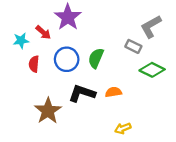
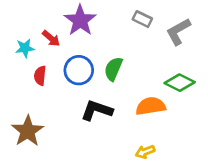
gray rectangle: (133, 46) -> (142, 19), moved
orange semicircle: (113, 92) -> (151, 106), moved, size x1.5
brown star: (48, 111) -> (28, 131), moved

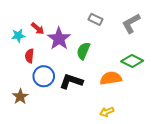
gray rectangle: (142, 19) -> (96, 19), moved
purple star: (80, 20) -> (59, 39), moved
blue circle: (79, 70) -> (44, 76), moved
brown star: (28, 131) -> (20, 97), size x0.7

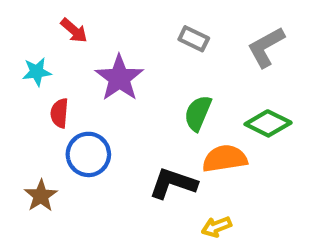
red arrow: (38, 28) -> (74, 30), moved
green semicircle: (83, 51) -> (198, 113), moved
black L-shape: (71, 81) -> (173, 183), moved

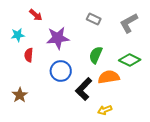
purple star: (119, 78) -> (58, 38), turned 30
blue circle: (88, 154) -> (61, 71), moved
black L-shape: (173, 183) -> (84, 89), turned -65

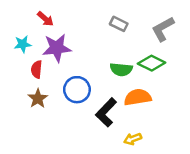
purple star: (58, 38) -> (57, 48), moved
green semicircle: (96, 55) -> (121, 69), turned -108
green diamond: (130, 60) -> (152, 63), moved
brown star: (20, 95) -> (38, 98), moved

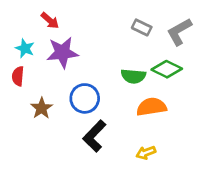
gray rectangle: (119, 24) -> (142, 27), moved
cyan star: (23, 44) -> (25, 48), turned 30
red semicircle: (37, 69) -> (18, 76), moved
black L-shape: (106, 112) -> (94, 136), moved

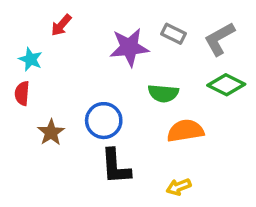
red arrow: (50, 21) -> (61, 25), turned 90
purple star: (62, 53) -> (129, 47), moved
green diamond: (167, 69) -> (226, 85), moved
black L-shape: (94, 136) -> (116, 166), turned -48

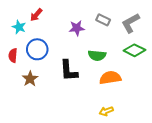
purple star: (129, 47) -> (77, 28), size x0.7
cyan star: (31, 59) -> (19, 27), moved
blue circle: (104, 121) -> (37, 49), moved
black L-shape: (116, 166) -> (69, 71), moved

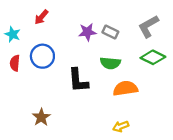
gray rectangle: (103, 20) -> (110, 32), moved
cyan star: (19, 27) -> (13, 34), moved
brown star: (30, 79) -> (41, 117), moved

